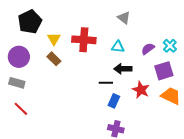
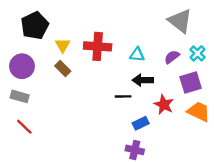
gray triangle: (124, 18) -> (180, 21), moved, size x1.6
blue rectangle: (114, 101) -> (141, 123), moved, turned 40

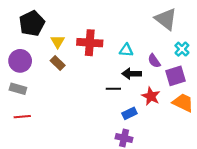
purple semicircle: (172, 57) -> (154, 61), moved, turned -88
red line: (24, 127) -> (22, 117), turned -49

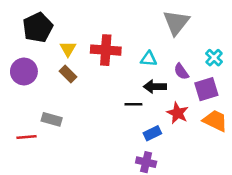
gray triangle: (166, 19) -> (176, 22), moved, turned 30
gray rectangle: (18, 89) -> (52, 119), moved

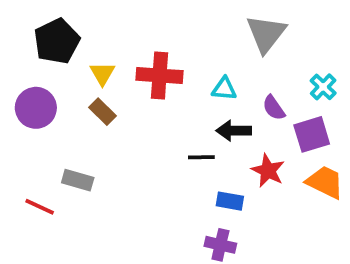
blue rectangle: (152, 133) -> (230, 201), turned 36
red line: (26, 137) -> (40, 207), turned 30

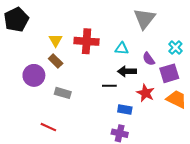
black pentagon: (57, 41) -> (16, 20), moved
purple circle: (36, 108) -> (34, 75), moved
gray rectangle: (78, 180) -> (63, 93), moved
red line: (40, 207) -> (48, 127), moved

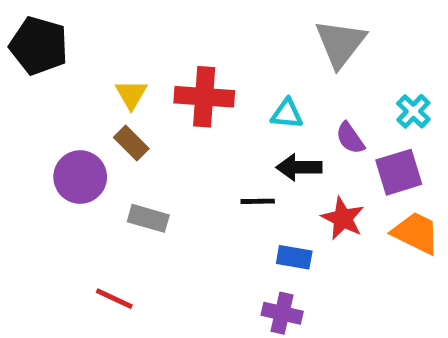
black pentagon: (16, 20) -> (39, 46), turned -30

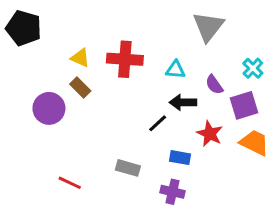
yellow triangle: (131, 94) -> (80, 58), turned -36
black line: (258, 201) -> (158, 123), turned -42
gray rectangle: (148, 218) -> (128, 168), moved

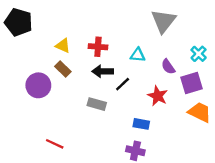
red cross: (125, 59) -> (98, 47), size x0.7
black arrow: (183, 102) -> (103, 71), moved
black line: (158, 123) -> (123, 84), moved
red star: (210, 134) -> (158, 96), moved
gray rectangle: (128, 168) -> (97, 104), moved

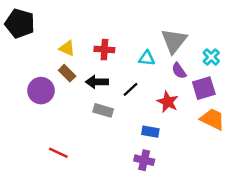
gray triangle: (163, 21) -> (174, 41), moved
black arrow: (103, 71) -> (97, 82), moved

